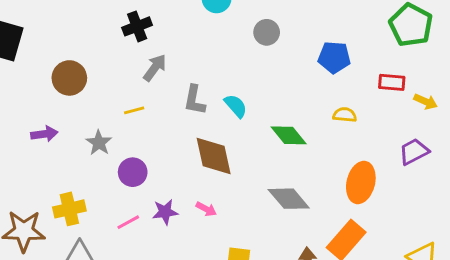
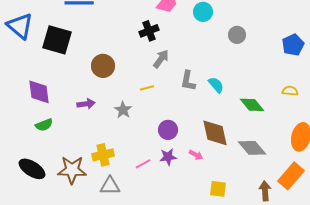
blue pentagon: (334, 57) -> (293, 45), moved, turned -30
brown diamond: (214, 156) -> (215, 133), moved
purple circle: (133, 172) -> (168, 130), moved

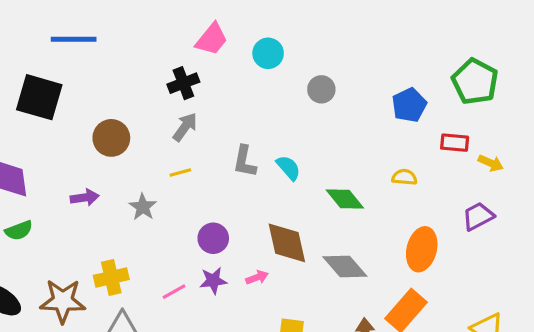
gray arrow: (161, 59) -> (185, 127), moved
pink arrow: (196, 155) -> (257, 277), turned -48

